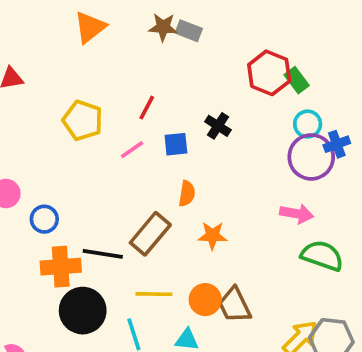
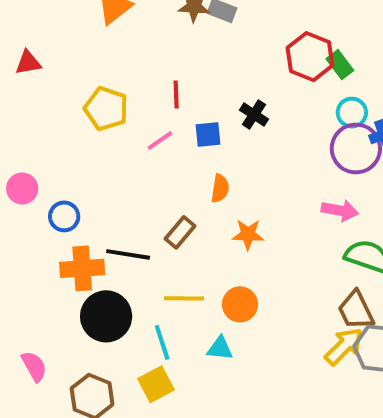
red line: (147, 108) -> (176, 95), turned -30
brown rectangle: (150, 234) -> (180, 232), size x0.7
brown trapezoid: (234, 305) -> (356, 310), moved

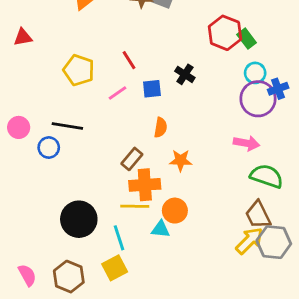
red line: (176, 95) -> (129, 60), turned -30
black line: (128, 254) -> (67, 126), moved
orange cross: (82, 268) -> (145, 185), moved
cyan triangle: (220, 348) -> (161, 229), moved
pink semicircle: (34, 366) -> (27, 275), moved

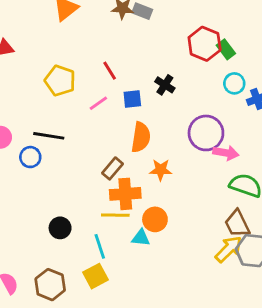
purple circle: (258, 99) -> (206, 133), moved
orange semicircle: (161, 127) -> (141, 137), size x1.5
black circle: (79, 219) -> (60, 228), size x0.6

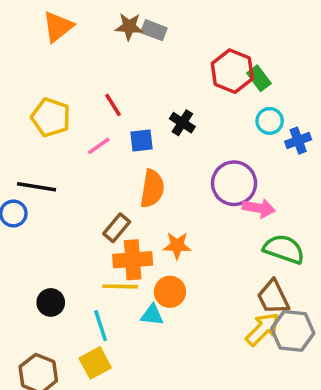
orange star: (161, 170) -> (177, 246), moved

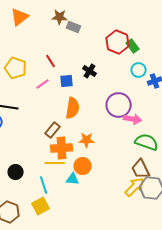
gray rectangle: (154, 30) -> (74, 27), moved

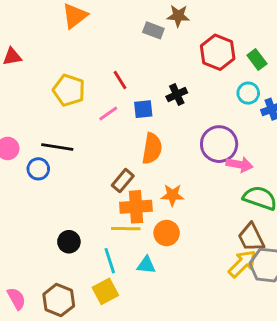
brown star: (60, 17) -> (178, 16), moved
green rectangle: (133, 46) -> (257, 60), moved
black cross: (90, 71) -> (177, 95), turned 32
cyan triangle: (73, 179) -> (146, 265), moved

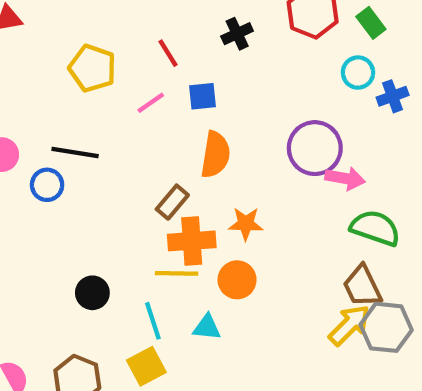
black cross: (177, 95) -> (237, 34), moved

